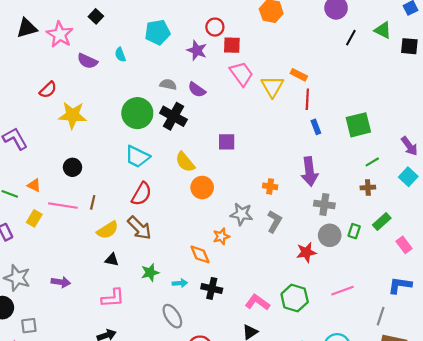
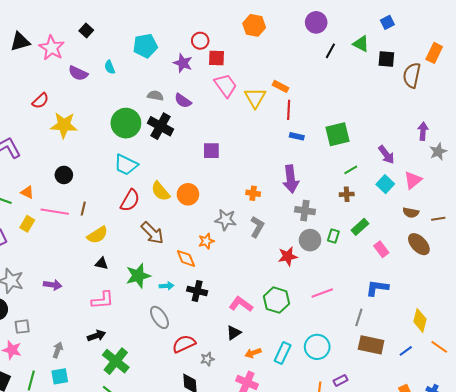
blue rectangle: (316, 127) -> (297, 136), turned -56
yellow semicircle: (185, 162) -> (161, 191), moved
brown arrow: (139, 228) -> (152, 233), moved
green star: (150, 273) -> (138, 276), size x1.4

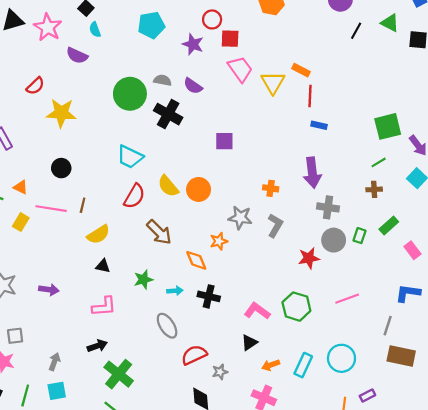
cyan semicircle: (110, 67) -> (95, 30), moved
green circle: (126, 123) -> (130, 94), moved
green square: (338, 134) -> (388, 126), moved
green star: (138, 276) -> (143, 280), size x0.7

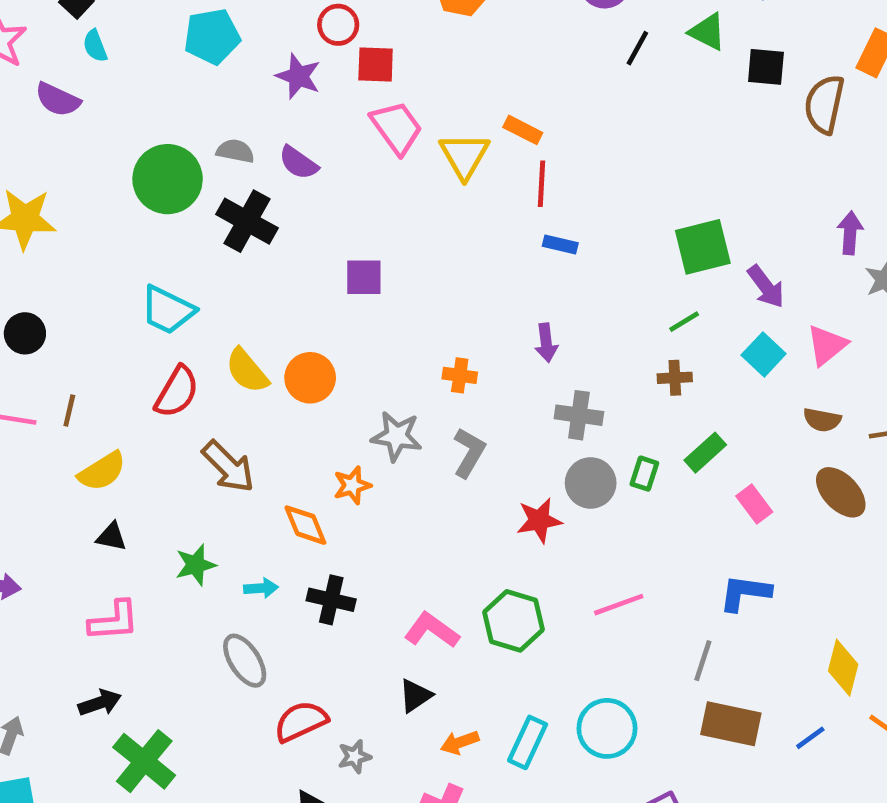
purple arrow: (312, 173) -> (546, 343), size x0.6

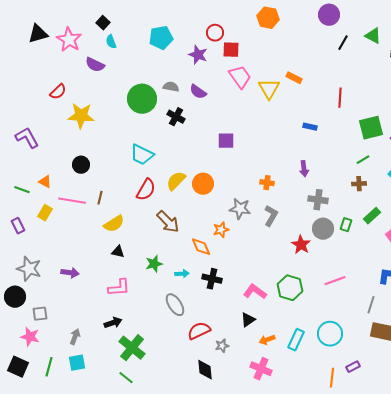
red line: (542, 184) -> (340, 98), moved
black cross: (247, 221) -> (176, 117), size x0.7
yellow semicircle: (247, 371) -> (176, 181), turned 85
red star: (539, 520) -> (301, 245), turned -30

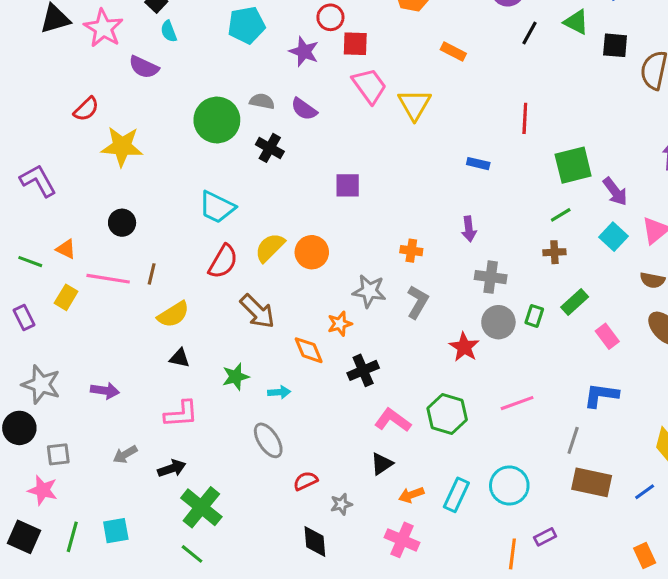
orange rectangle: (294, 78) -> (453, 52), moved
black cross: (212, 279) -> (363, 370), moved, turned -36
red semicircle: (199, 331) -> (306, 481), size x0.7
gray arrow: (75, 337) -> (125, 454), moved, turned -140

